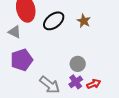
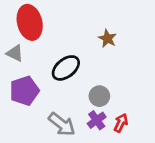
black ellipse: (54, 21) -> (66, 68), moved
red arrow: (94, 84) -> (121, 123), turned -40

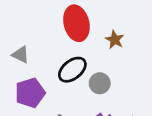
red ellipse: (30, 22) -> (76, 23), moved
gray circle: (99, 96) -> (100, 83), moved

